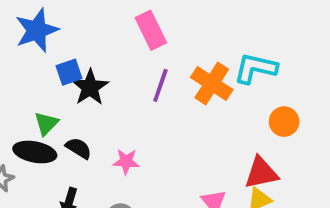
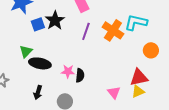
black star: (90, 87) -> (55, 20), moved
black semicircle: (79, 148) -> (80, 75), moved, turned 64
black ellipse: (35, 152) -> (40, 63), moved

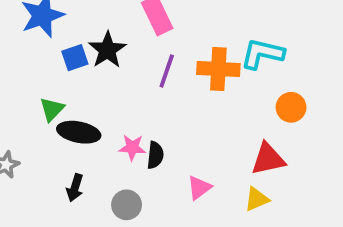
orange cross: (113, 30) -> (218, 69), turned -30
yellow triangle: (138, 91) -> (257, 199), moved
pink triangle: (114, 92) -> (199, 188), moved, turned 32

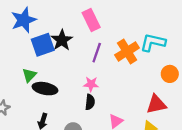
blue square: (75, 58) -> (43, 45), size x1.5
orange cross: (218, 69) -> (127, 51), turned -35
pink star: (132, 147) -> (91, 84), moved

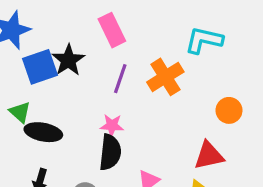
cyan L-shape: (153, 42) -> (204, 40), moved
green triangle: (29, 75) -> (20, 112), turned -32
black semicircle: (90, 102) -> (110, 152), size x1.5

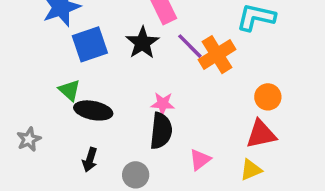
black star: (68, 60) -> (142, 43), moved
purple line: (120, 79) -> (190, 46), moved, turned -64
orange circle: (229, 110) -> (268, 97), moved

